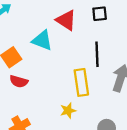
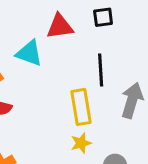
red triangle: (66, 20) -> (60, 26), turned -40
yellow star: (68, 111) -> (81, 143), moved

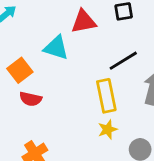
black line: (101, 70) -> (123, 61), turned 64

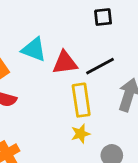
red triangle: (84, 22) -> (65, 63), moved

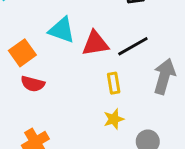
yellow rectangle: (81, 100) -> (114, 83), size x0.6

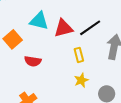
red semicircle: (33, 84) -> (33, 61), moved

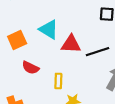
yellow rectangle: (79, 55) -> (58, 81), moved

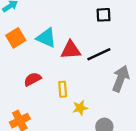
orange square: (17, 40) -> (16, 38), moved
red semicircle: (30, 68) -> (32, 79), turned 133

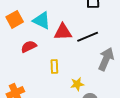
red semicircle: (32, 79) -> (29, 47), moved
yellow star: (80, 108) -> (77, 84), moved

